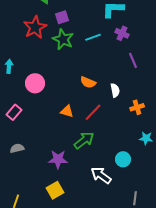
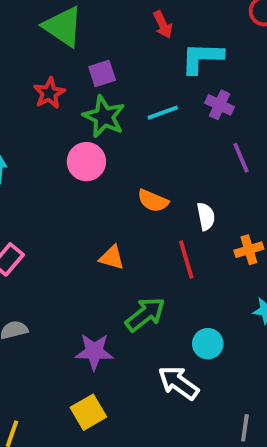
red star: (35, 27) -> (49, 93), size x0.7
pink circle: (35, 83) -> (86, 162), moved
red line: (93, 112) -> (186, 259), moved, turned -60
cyan circle: (123, 159) -> (208, 344), moved

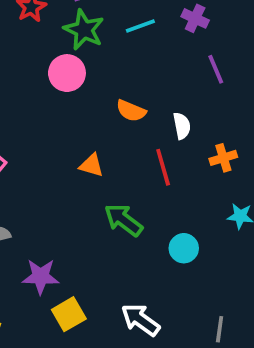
green arrow: (145, 314) -> (123, 220), turned -105
purple star: (94, 351) -> (41, 276), moved
white arrow: (178, 383) -> (140, 320), moved

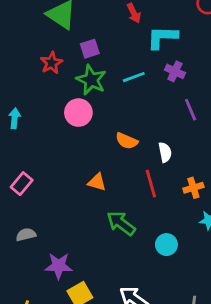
orange cross: (223, 158) -> (193, 188), moved

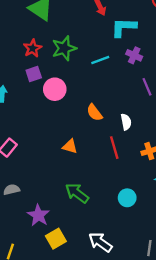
purple square: (90, 49) -> (34, 74), moved
green star: (91, 80) -> (64, 48), moved, turned 30
orange semicircle: (127, 141) -> (94, 113), turned 30
green arrow: (121, 223) -> (77, 193), moved
purple star: (59, 266) -> (38, 215), turned 30

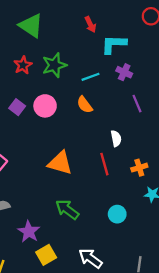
purple square: (34, 74) -> (17, 107), moved, turned -35
orange semicircle: (94, 113) -> (85, 105), moved
orange triangle: (70, 146) -> (60, 163), size x1.6

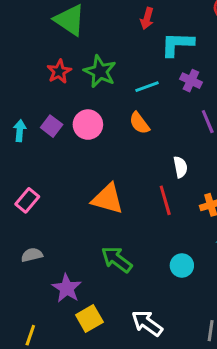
red arrow: (90, 24) -> (147, 18), turned 42
green star: (54, 65) -> (100, 71), turned -30

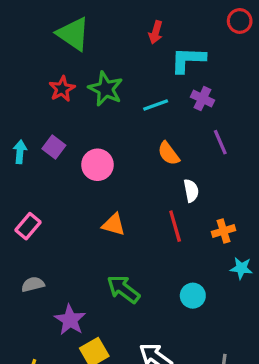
orange semicircle: (139, 123) -> (169, 153), moved
pink circle: (88, 125) -> (97, 165), moved
orange triangle: (108, 199) -> (114, 225), size x0.7

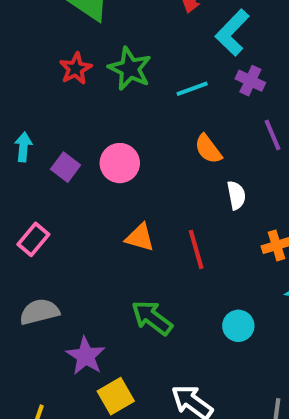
cyan L-shape: (188, 60) -> (232, 33), turned -48
purple square: (54, 147) -> (66, 167), moved
red line: (175, 226) -> (196, 249), moved
gray semicircle: (33, 284) -> (39, 312), size x1.4

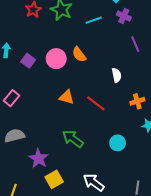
orange semicircle: (208, 149) -> (79, 54), moved
red line: (196, 249) -> (96, 103), turned -36

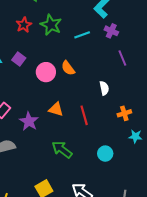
purple square: (28, 61) -> (19, 59), moved
red line: (96, 103) -> (84, 115), turned 36
purple star: (39, 159) -> (29, 121), moved

